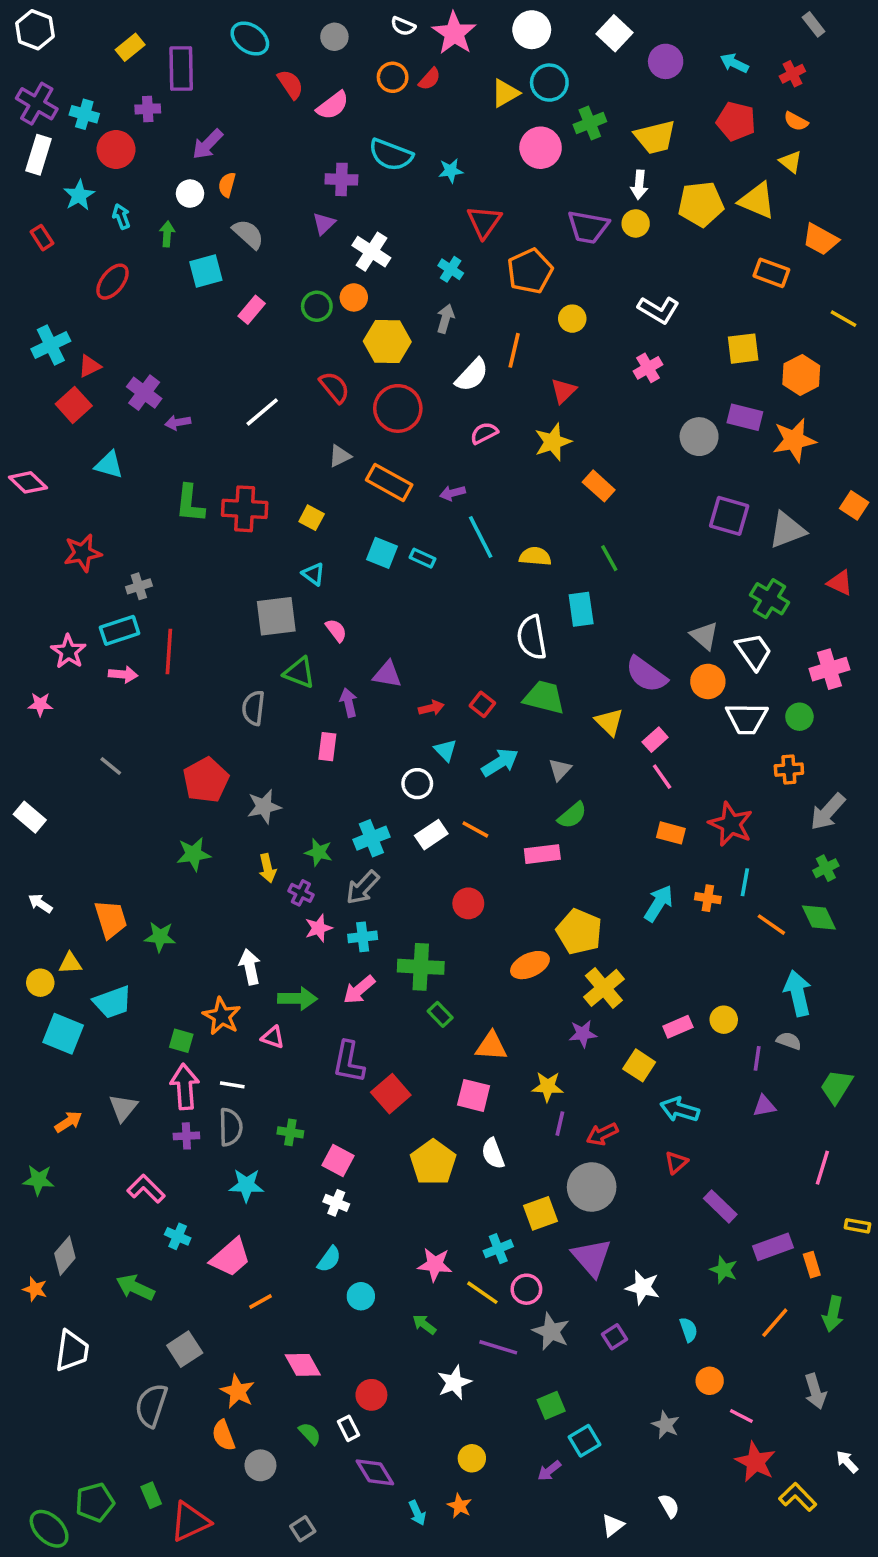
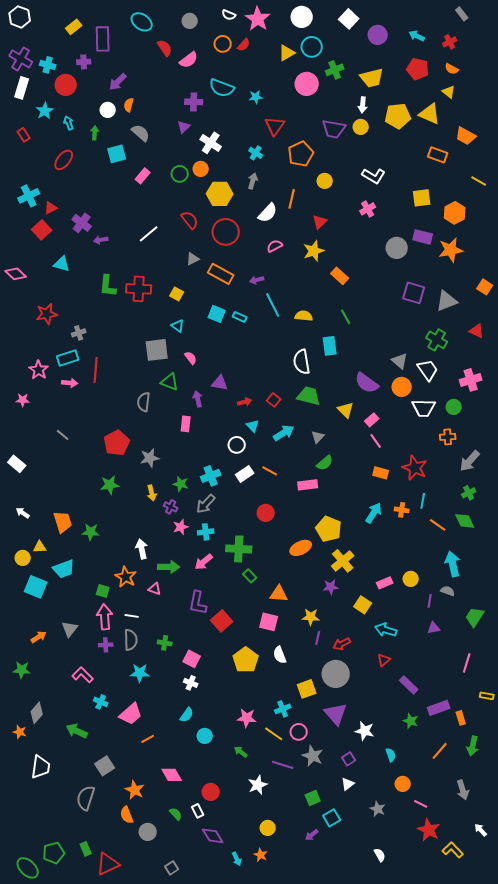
white triangle: (613, 1525) -> (348, 784), moved

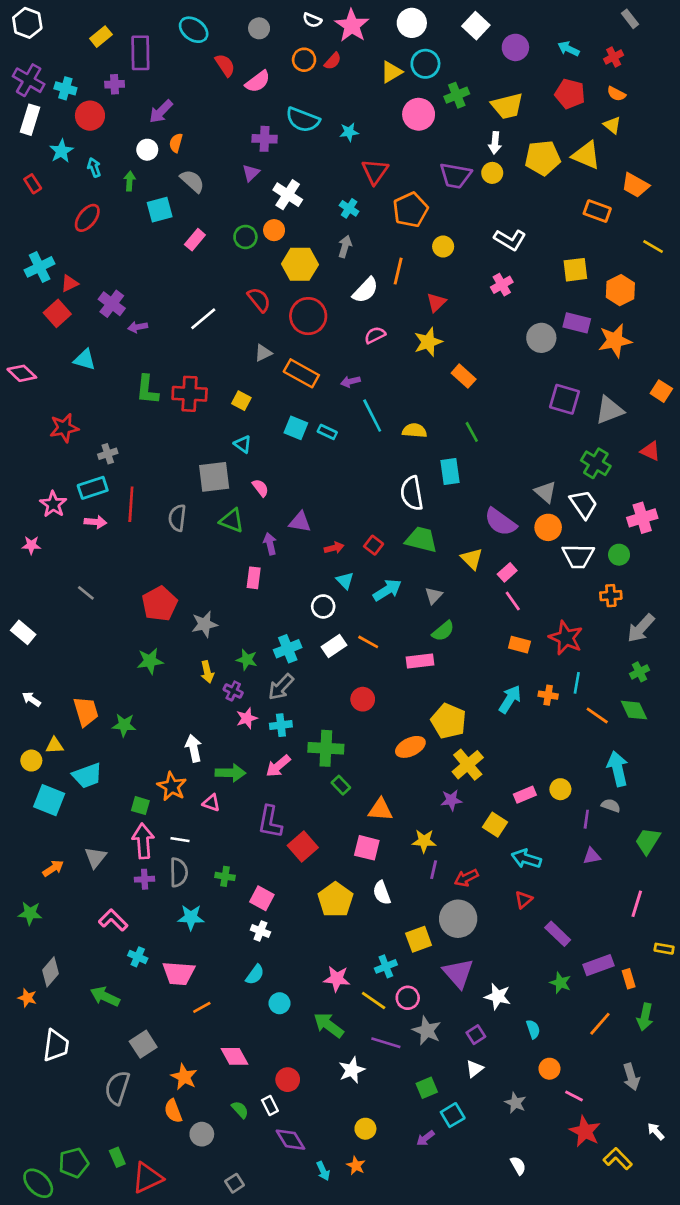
gray semicircle: (144, 402) -> (177, 518), moved
pink trapezoid: (131, 714) -> (179, 973), turned 45
green arrow: (241, 752) -> (329, 1025), size x1.6

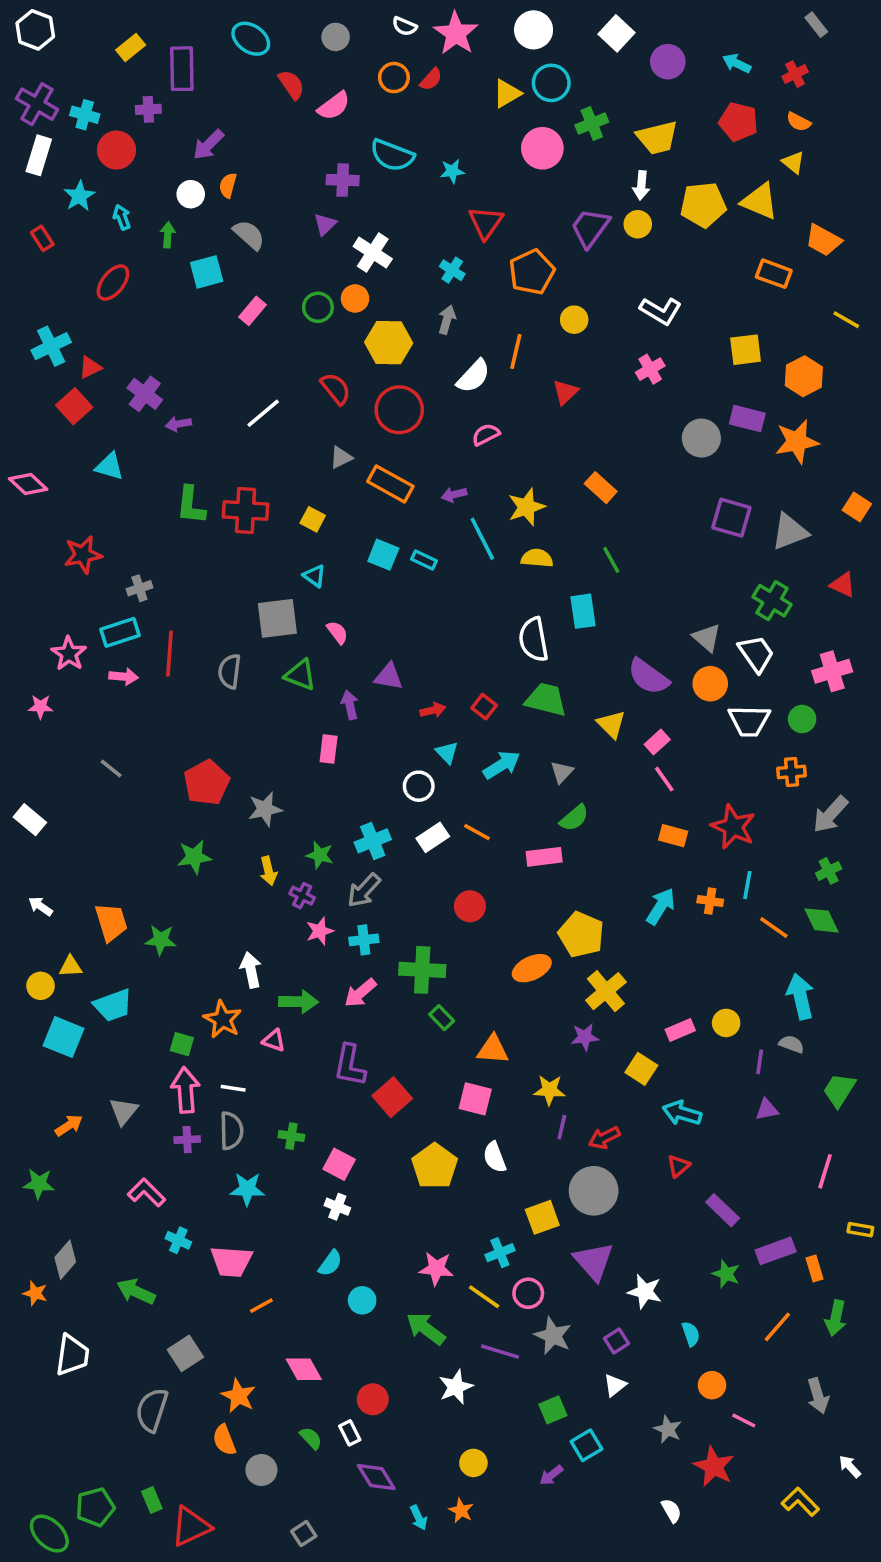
purple trapezoid: (455, 176) -> (590, 228), turned 116
yellow star: (428, 342) -> (526, 507), moved
red star: (585, 1131) -> (714, 1466), moved

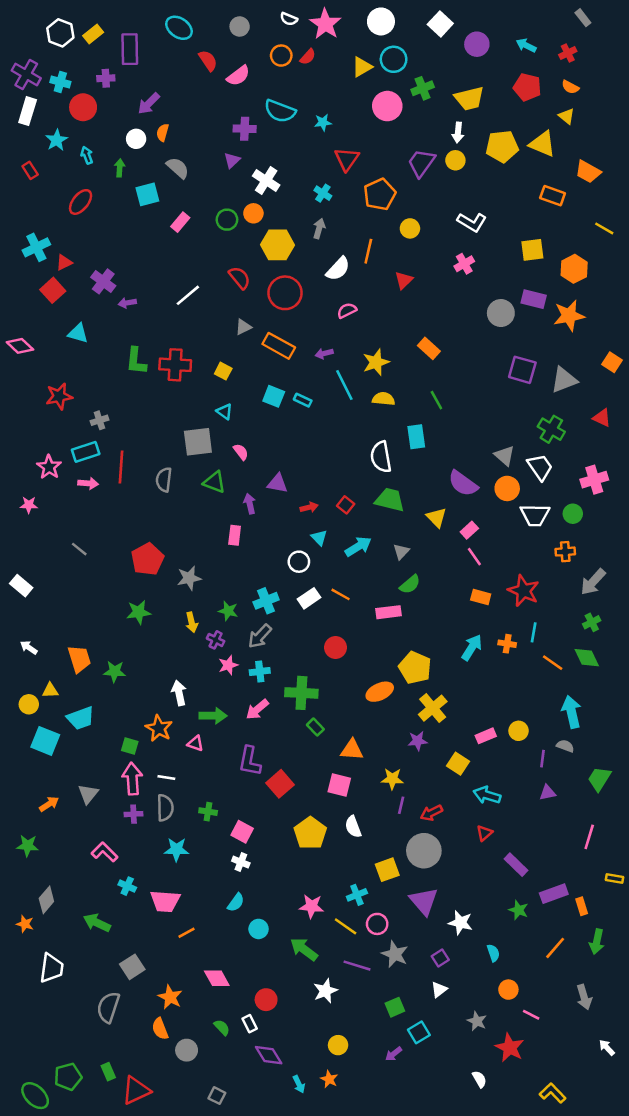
white hexagon: (35, 30) -> (60, 33), moved
yellow L-shape: (800, 1502) -> (553, 1093), moved
gray square: (304, 1534) -> (217, 1096), turned -30

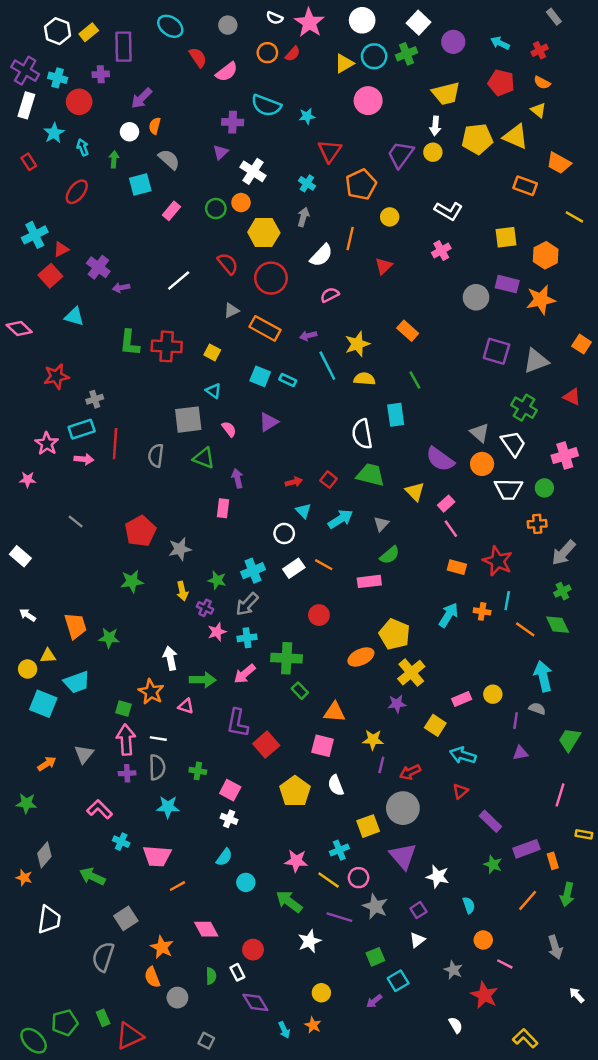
green cross: (423, 88) -> (406, 54), moved
purple triangle: (277, 483) -> (269, 422), moved, turned -42
green semicircle: (222, 1027) -> (211, 976), turned 42

